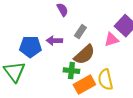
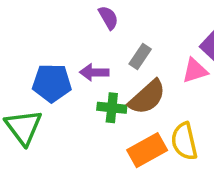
green cross: (71, 71) -> (112, 108), moved

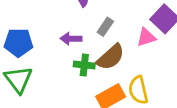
blue pentagon: (52, 83) -> (18, 43), moved

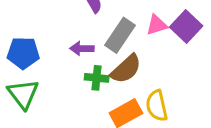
gray rectangle: (105, 27) -> (120, 35), size x1.6
pink triangle: (146, 37) -> (157, 25), moved

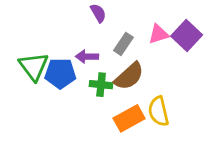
gray rectangle: (120, 35) -> (123, 44), size x0.7
blue pentagon: (23, 53) -> (60, 73), moved
green triangle: (23, 94) -> (34, 66), moved

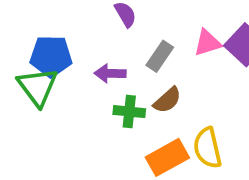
blue pentagon: (60, 73) -> (51, 56), moved
brown semicircle: (129, 76) -> (167, 100), size x0.7

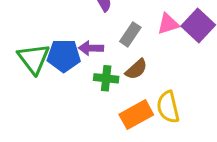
blue pentagon: (51, 56) -> (64, 56), moved

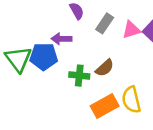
gray rectangle: (130, 34) -> (105, 23), moved
purple arrow: (91, 48) -> (61, 39), moved

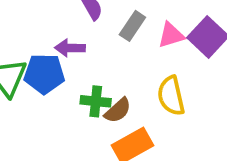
brown semicircle: (105, 68) -> (118, 110), moved
yellow semicircle: (131, 100) -> (171, 96), moved

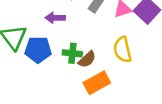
blue pentagon: (44, 74) -> (38, 50), moved

